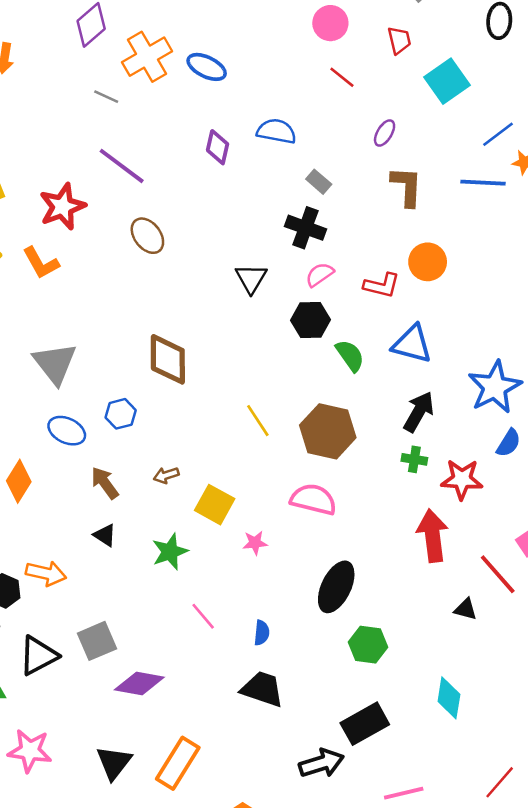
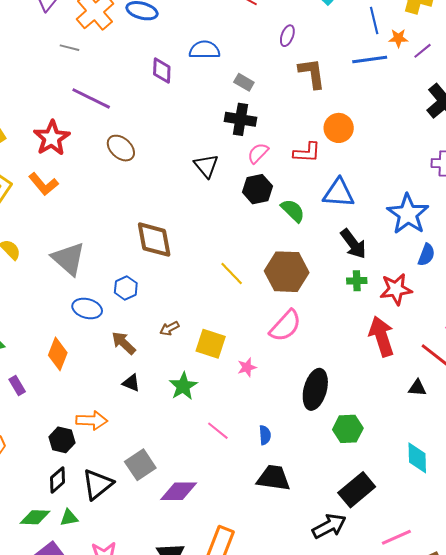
blue line: (498, 134) -> (374, 20), turned -56
black arrow: (419, 412) -> (353, 244), turned 124
pink semicircle: (313, 499) -> (285, 326), turned 129

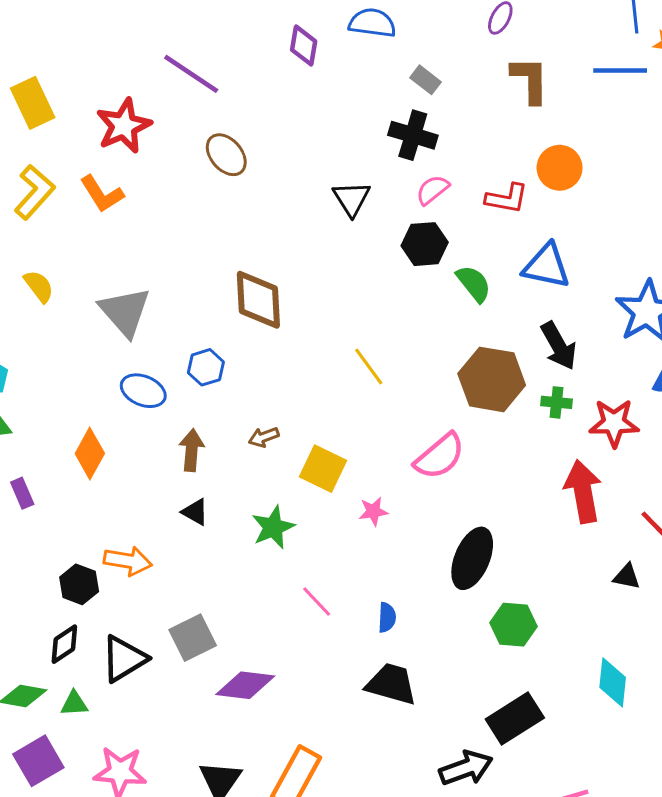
brown hexagon: (287, 272) -> (492, 379), moved
brown arrow: (124, 343) -> (192, 450), turned 44

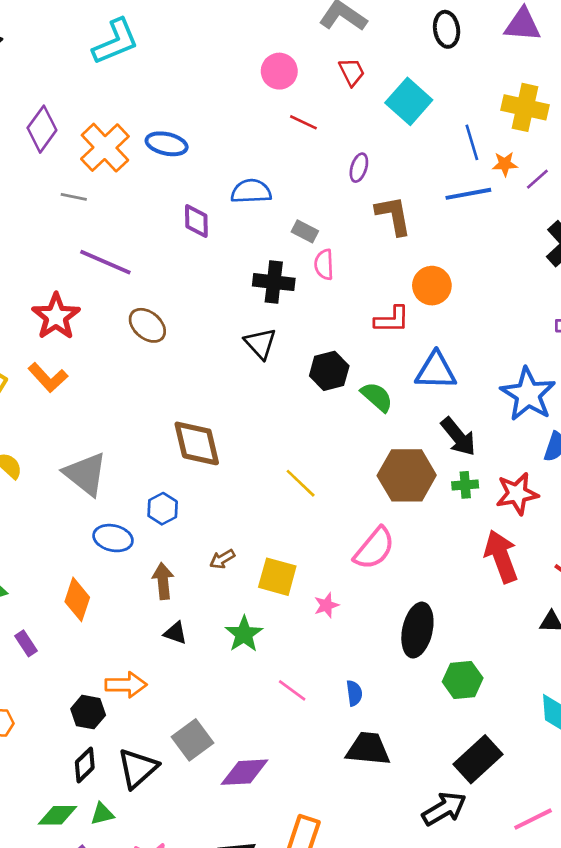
black cross: (413, 135) -> (274, 282), moved
pink semicircle: (433, 190) -> (324, 265), moved, turned -44

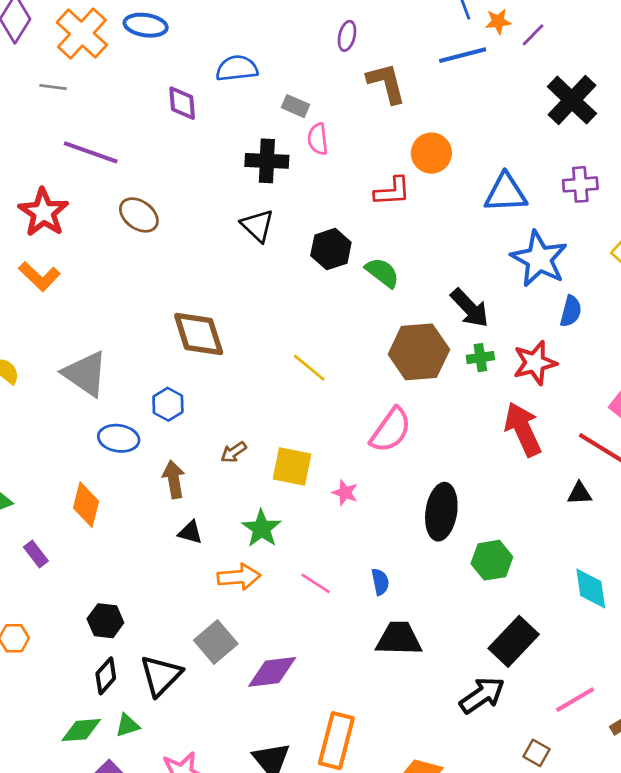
blue triangle: (436, 371) -> (506, 193), moved
pink star: (326, 605) -> (345, 493), turned -30
orange arrow: (126, 685) -> (239, 577), moved

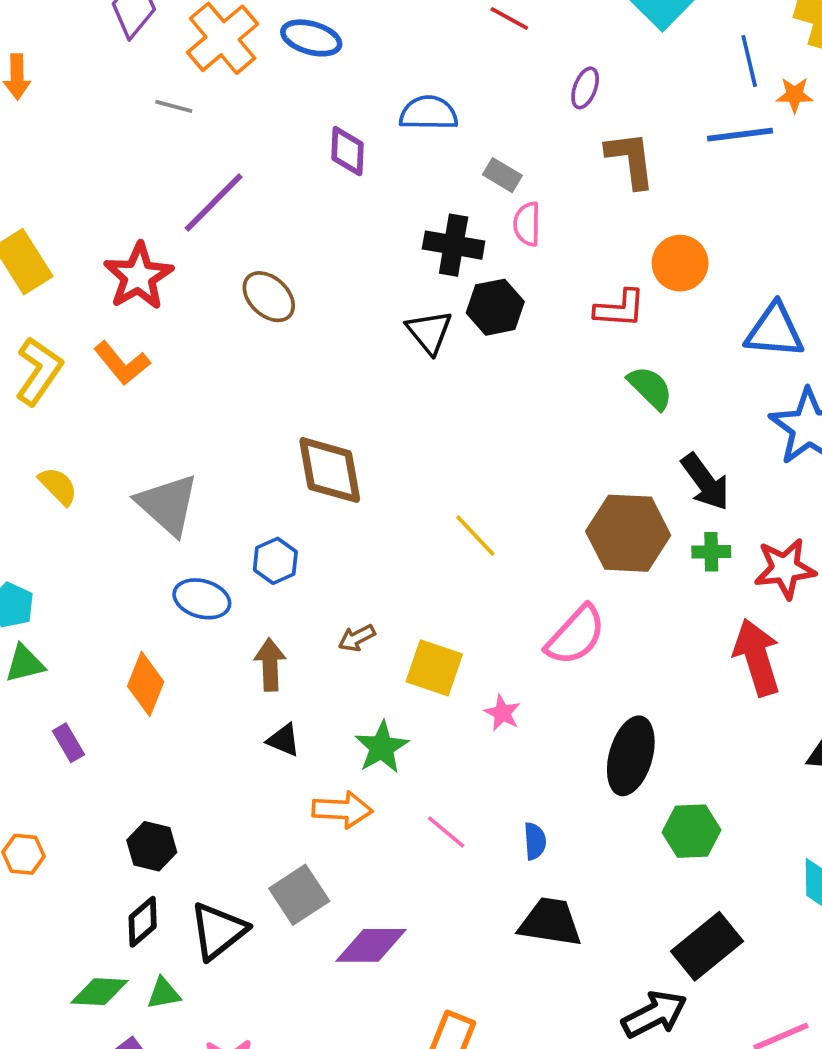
purple line: (91, 152) -> (214, 202), turned -72
black hexagon: (331, 249) -> (495, 307), moved
green semicircle: (382, 273) -> (650, 388), moved

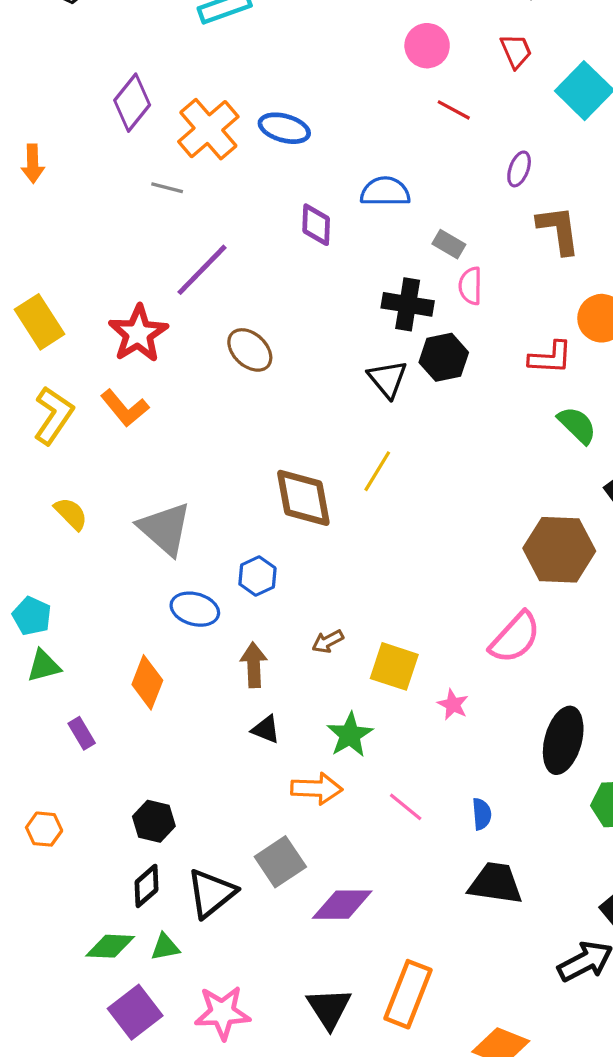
yellow line: (475, 536) -> (377, 471), moved, turned 75

